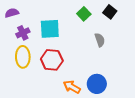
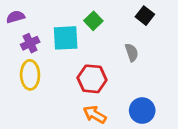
green square: (84, 14) -> (93, 21), moved
red hexagon: (52, 60) -> (92, 79), moved
blue circle: (97, 84) -> (142, 111), moved

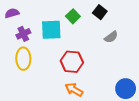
black square: (145, 16) -> (100, 12), moved
gray semicircle: (132, 52) -> (111, 37), moved, turned 72
blue circle: (142, 111) -> (126, 89), moved

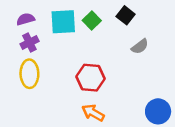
purple semicircle: (12, 13) -> (26, 19), moved
cyan square: (51, 30) -> (63, 22), moved

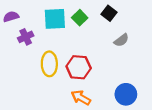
purple semicircle: (26, 19) -> (11, 17), moved
yellow ellipse: (29, 74) -> (49, 64), moved
blue circle: (158, 111) -> (126, 94), moved

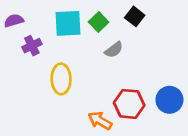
gray semicircle: (121, 40) -> (114, 50), moved
red hexagon: (79, 67) -> (129, 104), moved
blue circle: (126, 94) -> (169, 100), moved

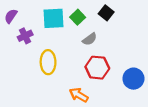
purple semicircle: (14, 21) -> (11, 16), turned -40
red hexagon: (129, 104) -> (97, 68), moved

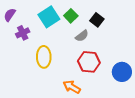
black square: (106, 13) -> (97, 20), moved
cyan square: (54, 18) -> (49, 17), turned -30

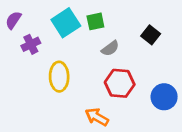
green square: (71, 16) -> (95, 21), turned 32
black square: (97, 20) -> (151, 35), moved

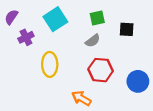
green square: (95, 21) -> (97, 18), moved
black square: (151, 35) -> (127, 29), turned -35

